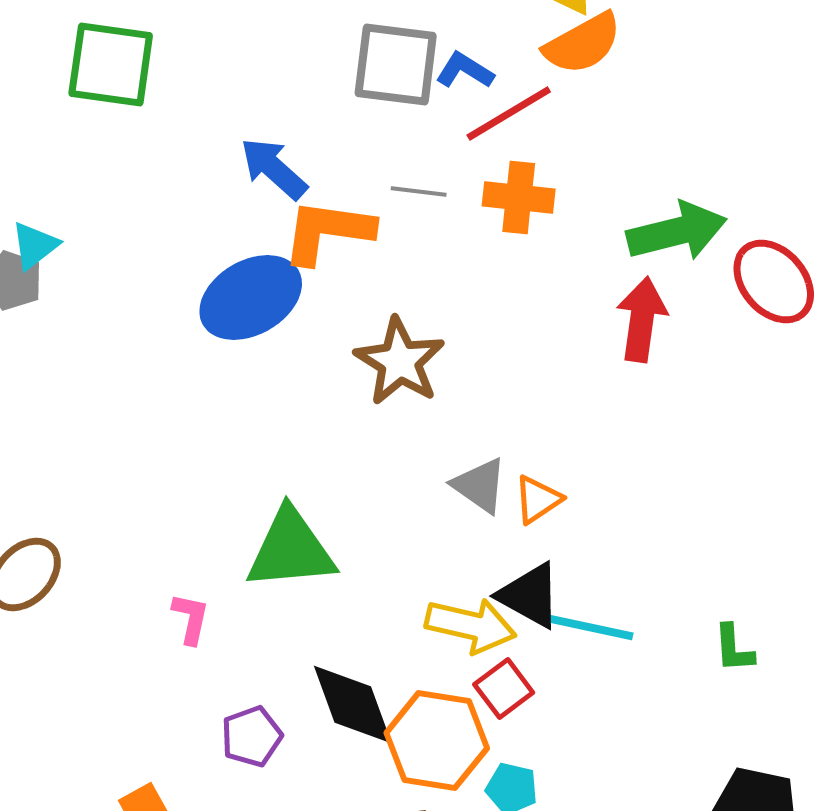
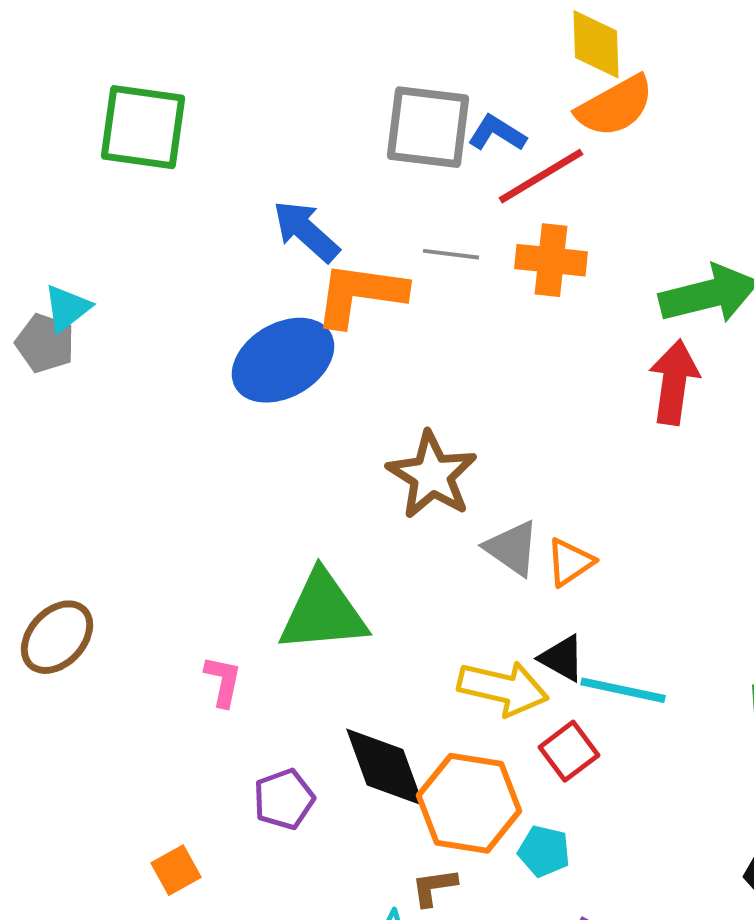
brown star: (400, 362) -> (432, 475), moved
black triangle: (530, 596) -> (562, 658), size x0.7
red square: (504, 688) -> (569, 751), moved

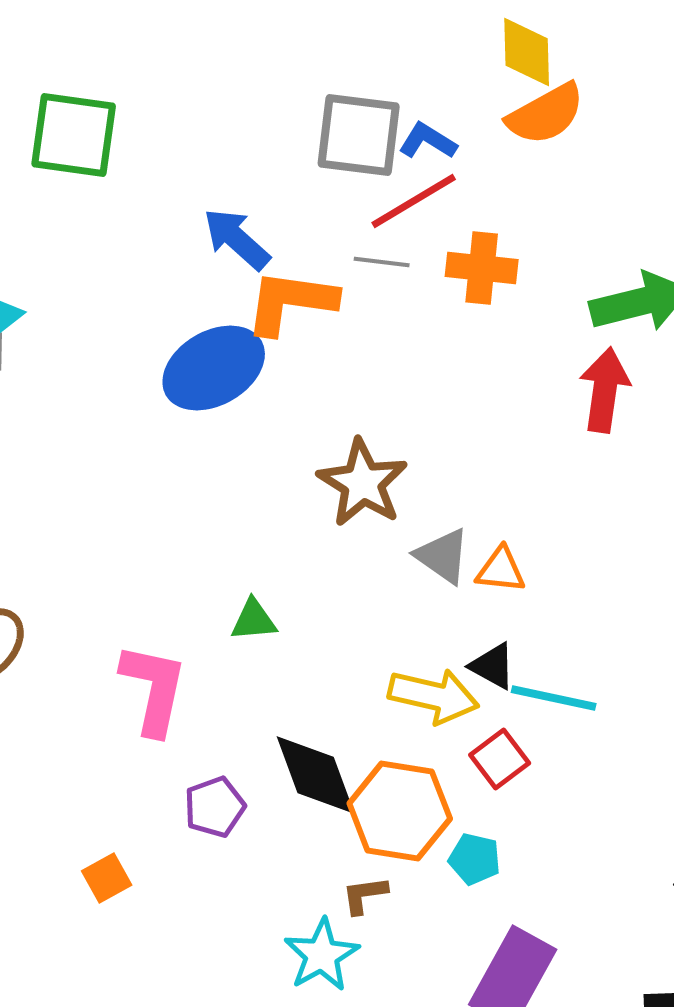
red line: (541, 176) -> (414, 201), moved
orange triangle: (570, 562) -> (501, 570), turned 40
green triangle: (323, 612) -> (254, 620), size x0.5
pink L-shape: (223, 681) -> (154, 689), size x1.8

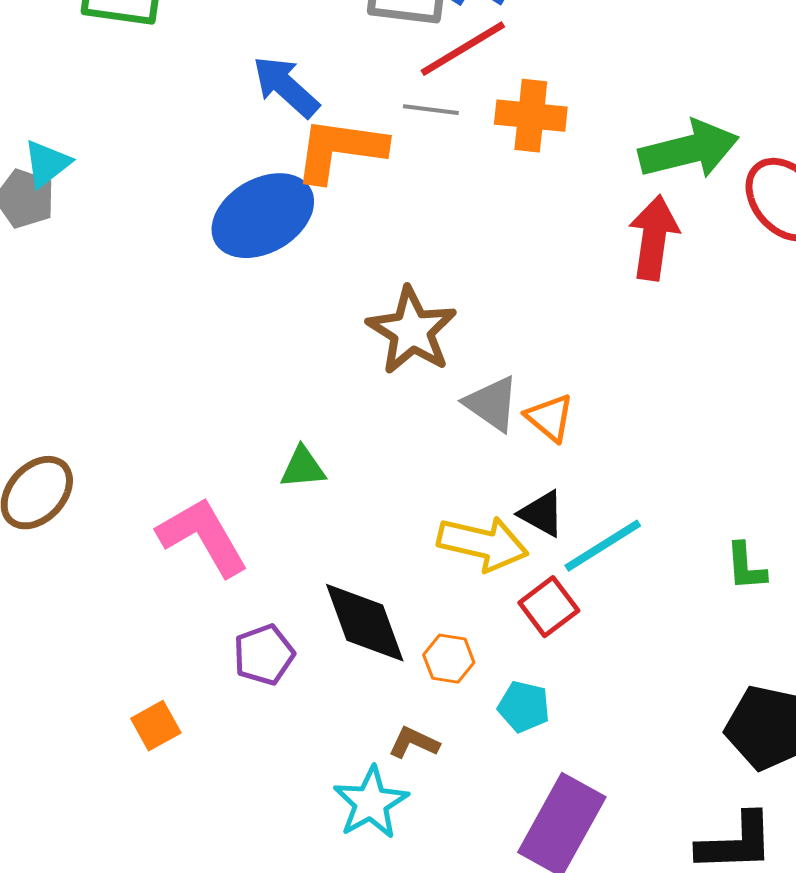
orange triangle: (501, 570) -> (550, 418), turned 34
pink L-shape: (154, 689) -> (203, 537), turned -42
cyan line: (554, 698) -> (603, 546), turned -44
orange hexagon: (400, 811) -> (449, 659), size x0.5
brown L-shape: (365, 895) -> (414, 743), turned 33

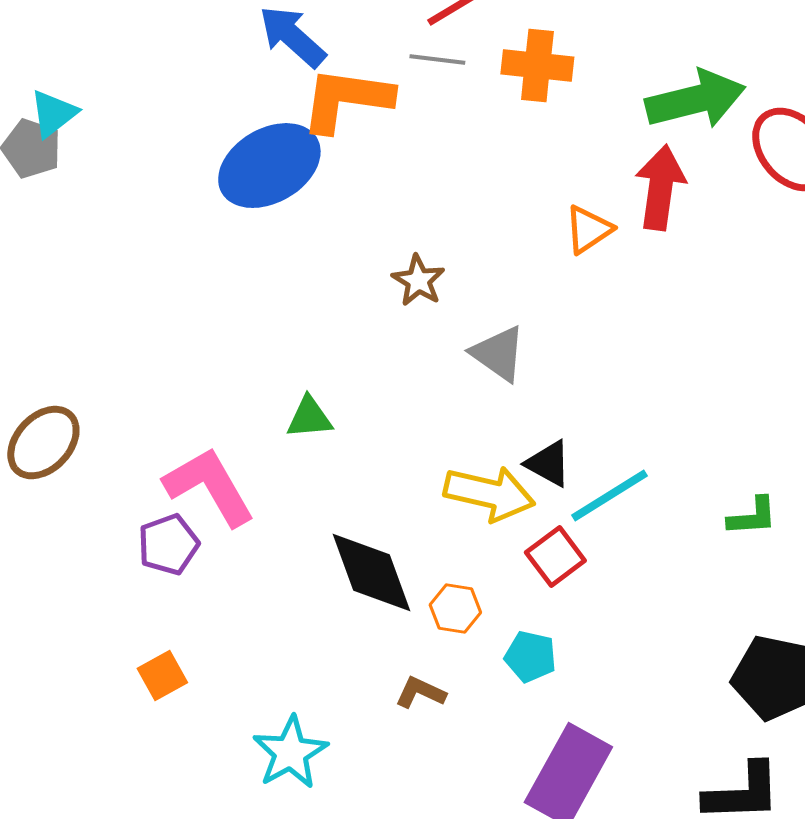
brown star: (412, 331) -> (418, 281), size x0.6
orange triangle: (550, 418) -> (588, 230), moved, turned 46
green L-shape: (746, 567) -> (752, 517), turned -90
purple pentagon: (264, 655) -> (168, 545), moved
cyan star: (371, 803) -> (290, 753), moved

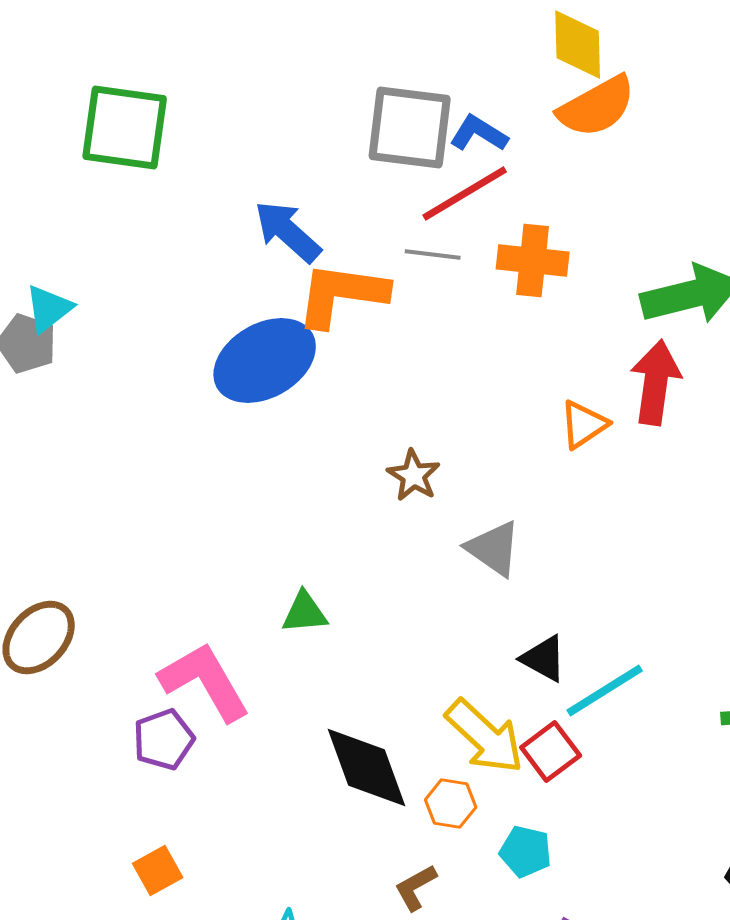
yellow arrow: (489, 494) -> (485, 736), moved, turned 30
brown L-shape: (420, 693) -> (416, 888), turned -54

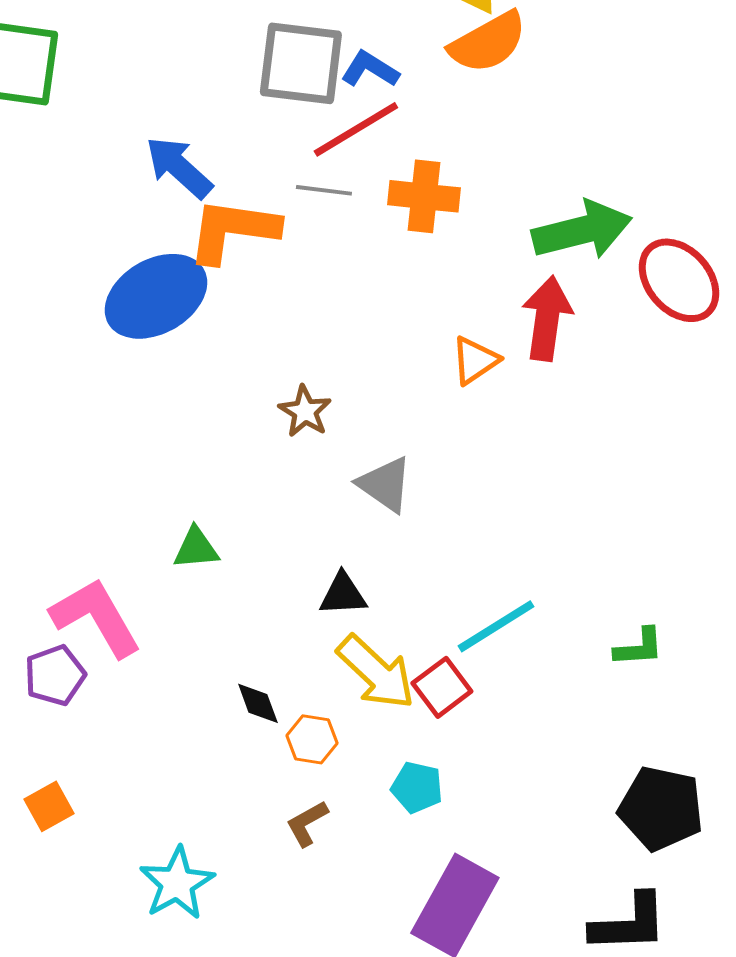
black triangle: (544, 658) -> (343, 594), moved, turned -32
black diamond: (367, 768) -> (258, 703), size x0.5
orange hexagon: (451, 804) -> (312, 739), moved

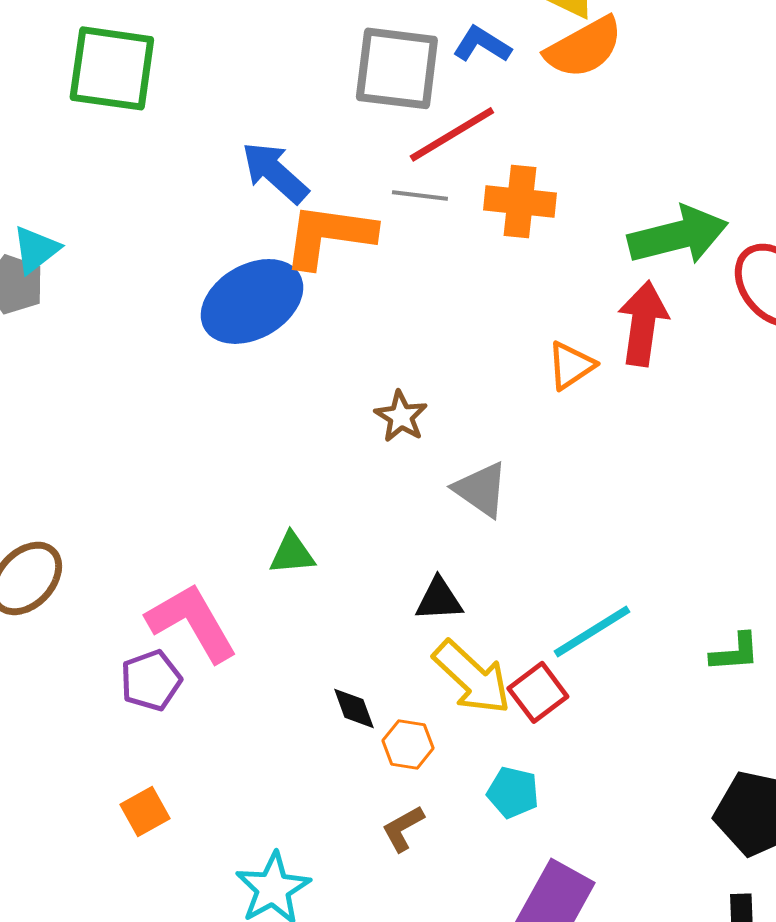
blue L-shape: (370, 69) -> (482, 44), moved

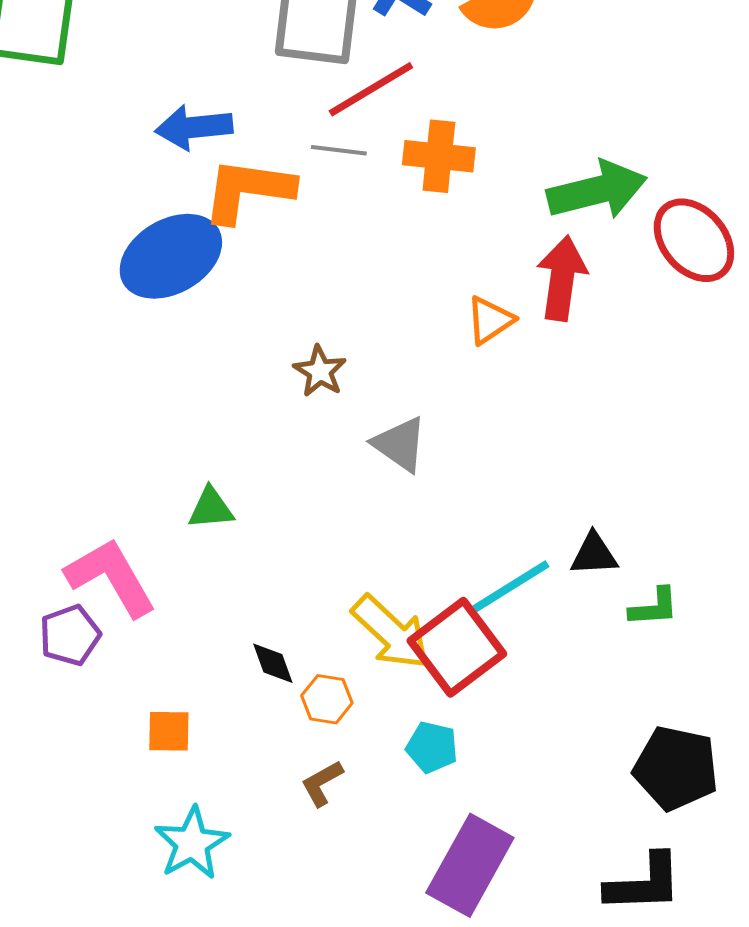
blue arrow: (275, 172) -> (194, 127), turned -48
black triangle: (439, 599) -> (594, 554), moved
red square: (538, 692) -> (457, 647), size x1.6
orange square: (145, 811) -> (169, 731), moved, turned 30

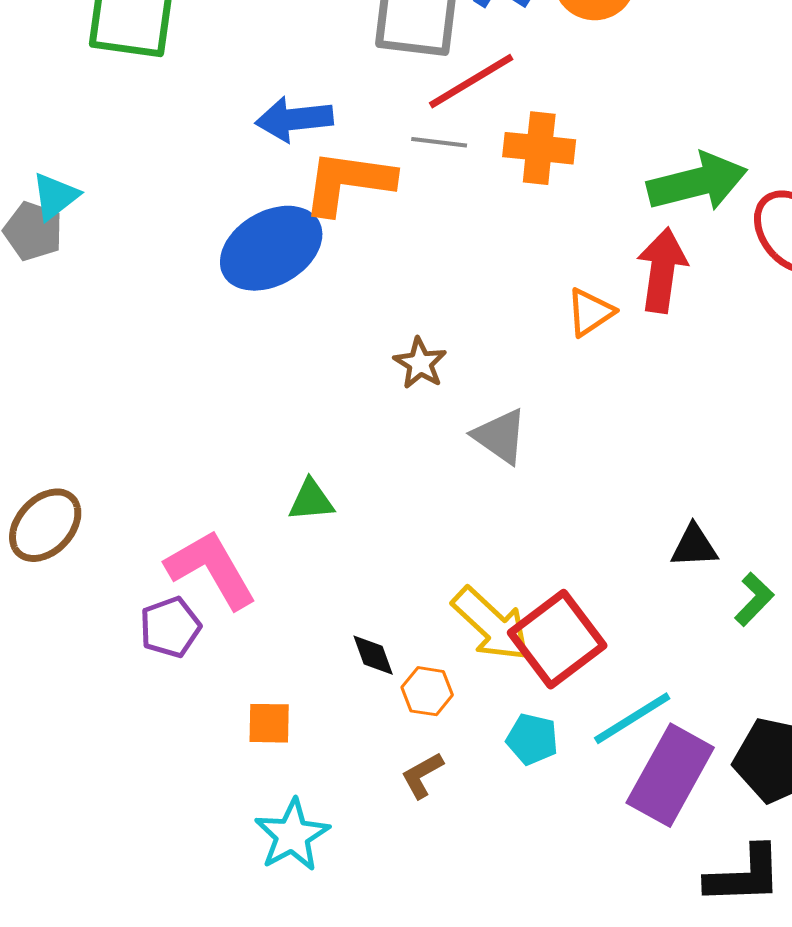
cyan line: (511, 586) -> (632, 718), moved
green L-shape: (654, 607) -> (754, 599), turned -42
purple rectangle: (470, 865) -> (670, 775), moved

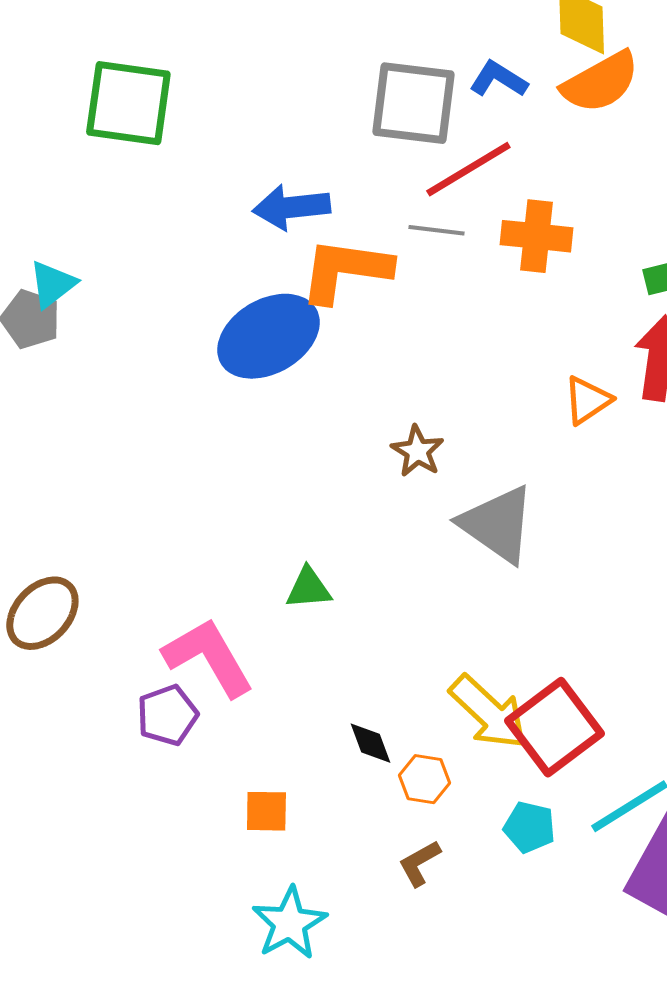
gray triangle: (500, 436) -> (497, 524), size x1.4

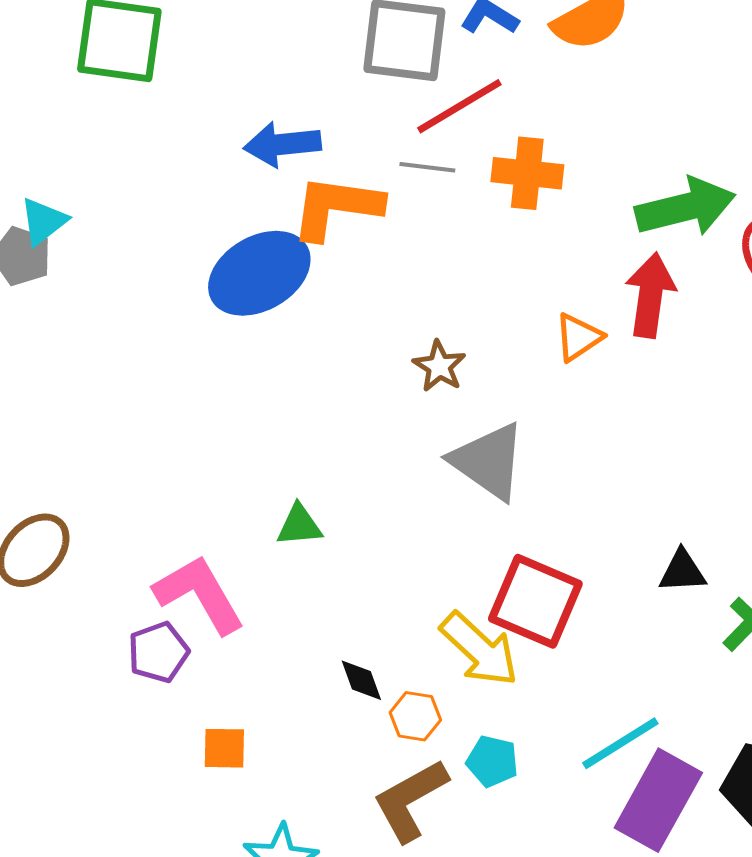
brown star: (417, 451) -> (439, 366), moved
red square: (554, 727) -> (535, 601), moved, turned -30
orange square: (266, 811) -> (224, 748), moved
cyan pentagon: (529, 827) -> (492, 761), moved
brown L-shape: (419, 863) -> (410, 800), size x1.8

